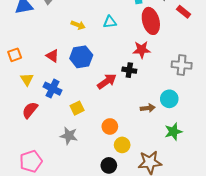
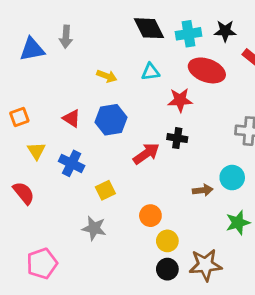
red ellipse: (151, 21) -> (207, 70), turned -55
red star: (142, 50) -> (180, 100), moved
red semicircle: (30, 110) -> (24, 193), moved, turned 102
black circle: (109, 165) -> (167, 269), moved

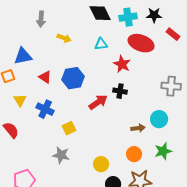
blue triangle: (32, 49) -> (23, 56), moved
yellow arrow: (107, 76) -> (64, 38), moved
red star: (180, 100) -> (122, 64), turned 30
orange circle: (150, 216) -> (134, 154), moved
yellow circle: (167, 241) -> (101, 164), moved

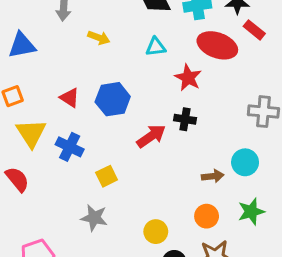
red rectangle: (173, 34) -> (254, 30), moved
blue triangle: (23, 56) -> (22, 45), moved
yellow triangle: (20, 100) -> (31, 133), size x1.5

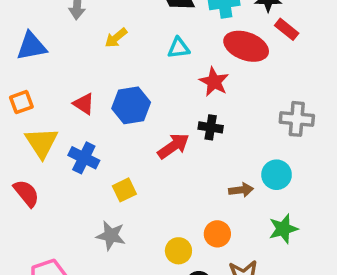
yellow arrow: (99, 38) -> (116, 38), turned 120
orange circle: (207, 216) -> (217, 234), moved

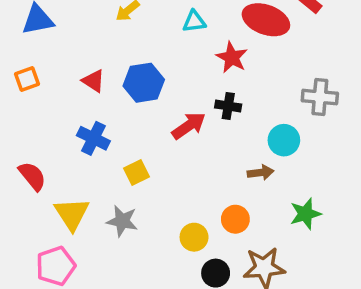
yellow triangle: (42, 143) -> (72, 214), moved
cyan circle: (277, 175) -> (284, 140), moved

